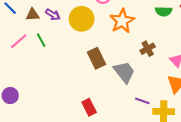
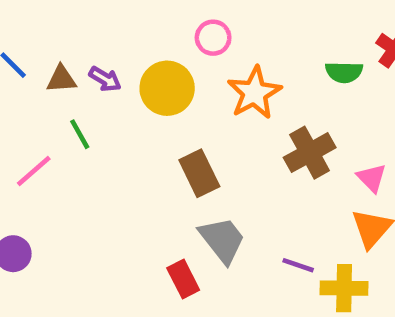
pink line: (19, 41) -> (34, 171), moved
brown cross: (148, 49) -> (310, 153), size x1.5
gray trapezoid: (124, 72) -> (222, 240), moved

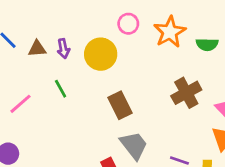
purple arrow: (105, 79) -> (63, 49), turned 48
orange star: (254, 93) -> (170, 32), moved
green line: (80, 134) -> (61, 89), moved

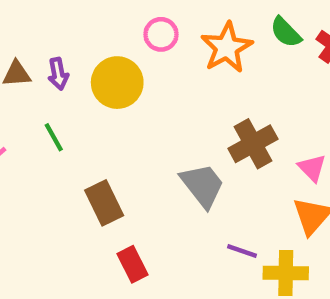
green semicircle: (207, 44) -> (286, 32), moved, turned 45
brown rectangle: (120, 105) -> (104, 203), moved
gray trapezoid: (134, 145) -> (203, 185), moved

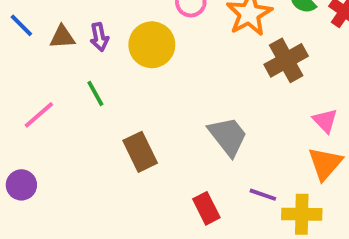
brown cross: (253, 144) -> (286, 60), moved
red rectangle: (133, 264) -> (206, 208), moved

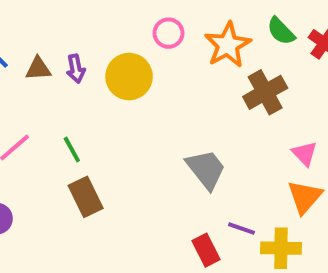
green line: (95, 93) -> (72, 150), moved
brown rectangle: (140, 152) -> (86, 197), moved
red rectangle: (206, 208) -> (206, 250), moved

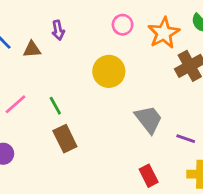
purple arrow: (76, 69) -> (58, 30), moved
yellow circle: (129, 77) -> (109, 71), moved
purple line: (242, 228) -> (186, 139), moved

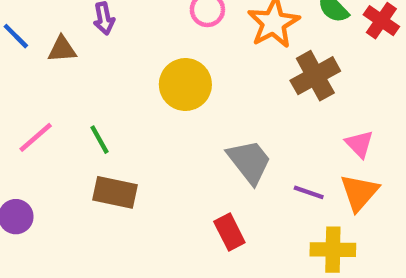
brown rectangle: (65, 139) -> (115, 192), turned -52
red rectangle: (149, 176) -> (229, 232), moved

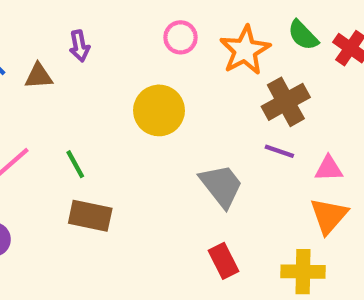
pink triangle: (359, 144) -> (329, 168), turned -48
purple line: (309, 192) -> (279, 151), moved
red rectangle: (229, 232) -> (223, 261), moved

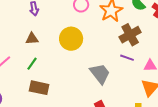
brown triangle: (39, 76) -> (32, 39), moved
green line: (75, 164) -> (32, 64), turned 64

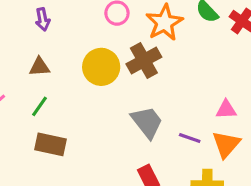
brown cross: (130, 35) -> (144, 61), moved
purple line: (127, 58) -> (190, 138), moved

